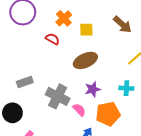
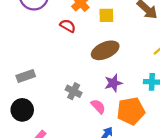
gray rectangle: (25, 82) -> (26, 76), moved
gray cross: (58, 96) -> (74, 91), size x0.6

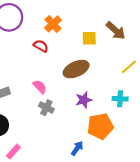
yellow square: (106, 15) -> (89, 38), moved
pink semicircle: (98, 106) -> (40, 87), moved

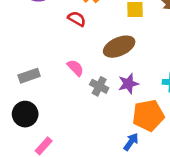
gray cross: (46, 108) -> (99, 86), moved
blue arrow: (77, 148) -> (131, 142), moved

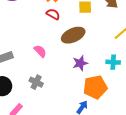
red semicircle: (77, 19) -> (53, 14), moved
gray cross: (99, 86) -> (36, 82), moved

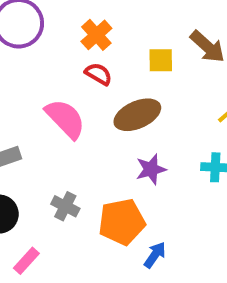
pink semicircle: (40, 51) -> (65, 119), moved, size x1.6
orange pentagon: (95, 87) -> (122, 222), moved

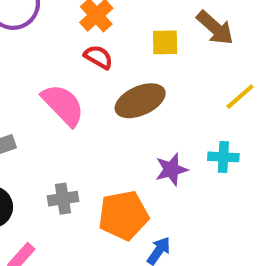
purple star: (151, 169) -> (171, 169), moved
gray cross: (65, 206) -> (63, 199), turned -36

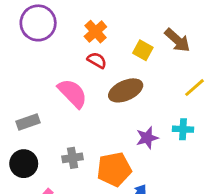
yellow square: (165, 42) -> (143, 50), turned 30

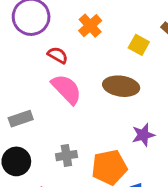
red semicircle: (97, 60) -> (58, 55), moved
brown ellipse: (126, 90) -> (121, 86), turned 32

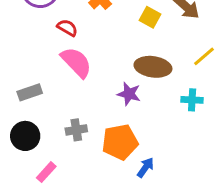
brown ellipse: (121, 86) -> (153, 67), moved
purple star: (143, 135) -> (129, 94), moved, turned 30

